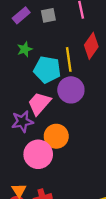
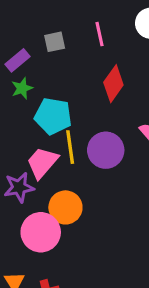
purple rectangle: (21, 15) -> (17, 60), moved
yellow line: (69, 59) -> (70, 147), moved
purple circle: (71, 90) -> (106, 150), moved

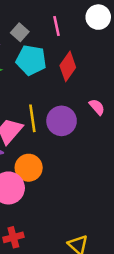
gray square: (55, 42) -> (20, 32), turned -36
cyan pentagon: (53, 116) -> (31, 60), moved

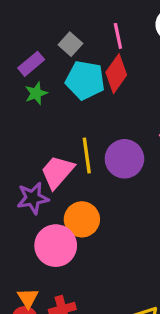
red diamond: (68, 66) -> (116, 74), moved

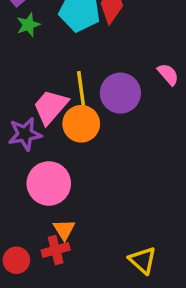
orange circle: (82, 219) -> (81, 124), moved
orange triangle: (28, 298) -> (64, 230), moved

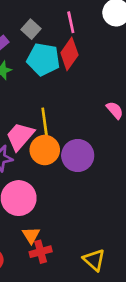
purple circle: (120, 93) -> (78, 155), moved
red cross: (56, 250) -> (41, 252), moved

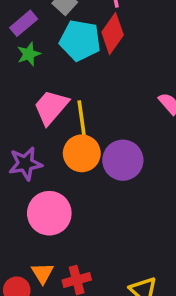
pink trapezoid: (20, 136) -> (51, 107), moved
orange triangle: (31, 235) -> (42, 273), moved

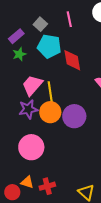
red diamond: (113, 34) -> (72, 60), moved, turned -45
purple star: (25, 164) -> (28, 109), moved
orange triangle: (42, 273) -> (27, 182), turned -40

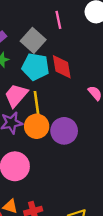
gray square: (40, 24) -> (33, 40), moved, size x1.5
cyan pentagon: (49, 46) -> (35, 67), moved

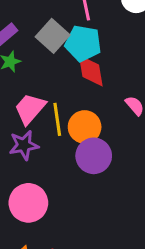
cyan pentagon: (35, 67) -> (83, 43), moved
orange circle: (37, 126) -> (85, 127), moved

